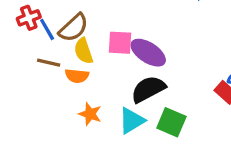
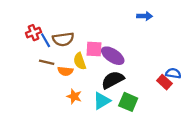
brown semicircle: (74, 28) -> (63, 39), turned 35
yellow semicircle: (84, 51) -> (80, 61), moved

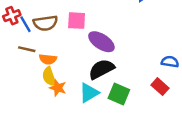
pink square: (94, 49) -> (77, 21), moved
yellow semicircle: (80, 61) -> (49, 77), moved
red rectangle: (164, 82) -> (160, 87), moved

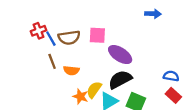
brown line: (27, 49) -> (52, 61), turned 56
blue semicircle: (170, 62) -> (171, 76), moved
yellow semicircle: (49, 77) -> (94, 90), moved, turned 54

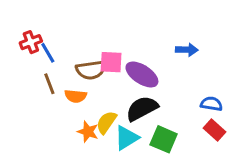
blue arrow: (153, 14) -> (187, 50), moved
pink square: (97, 35) -> (111, 62), moved
brown semicircle: (69, 38) -> (91, 70), moved

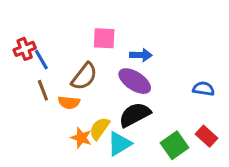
blue arrow: (187, 50) -> (141, 55), moved
pink square: (111, 62) -> (104, 38), moved
brown semicircle: (91, 70) -> (84, 76), turned -44
blue semicircle: (211, 104) -> (204, 89), moved
green square: (164, 139) -> (174, 145), moved, turned 32

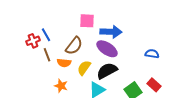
red cross: (25, 49) -> (33, 41), moved
blue arrow: (141, 55) -> (111, 32), size x1.5
yellow semicircle: (100, 128) -> (84, 68), moved
orange star: (81, 138) -> (61, 86), moved

